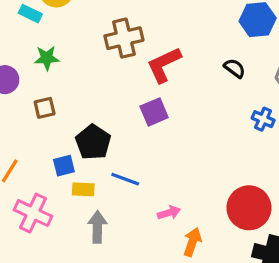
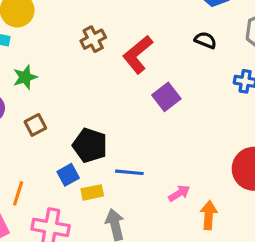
brown cross: (124, 38) -> (93, 39), size x0.7
purple square: (154, 112) -> (166, 97), moved

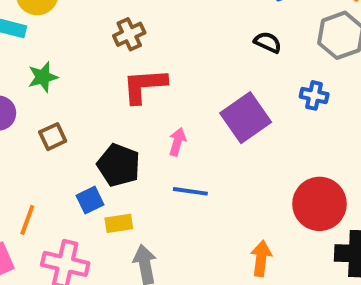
red L-shape: (138, 54) -> (144, 86), moved, turned 33
purple square: (166, 97) -> (246, 118), moved, size x1.4
blue line: (129, 172) -> (190, 191), moved
pink arrow: (179, 193) -> (177, 142), moved, turned -45

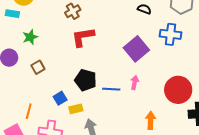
blue cross: (314, 95) -> (170, 34), size x1.5
pink arrow: (177, 142) -> (135, 83), moved
black pentagon: (119, 165) -> (86, 80), moved

